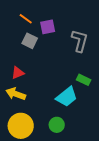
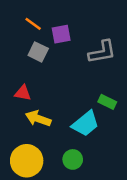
gray L-shape: (80, 41) -> (102, 52), turned 65
red triangle: (18, 73) -> (23, 93), turned 32
yellow arrow: (16, 94) -> (38, 119), moved

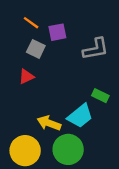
red triangle: (23, 93) -> (26, 76), moved, turned -35
yellow arrow: (38, 119) -> (49, 123), moved
green circle: (73, 159) -> (68, 149), size x1.6

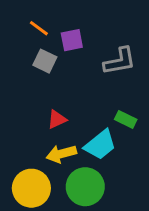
red triangle: (26, 76) -> (57, 119), moved
yellow arrow: (49, 123) -> (61, 154), turned -35

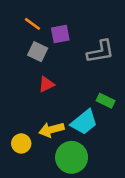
red triangle: (57, 119) -> (46, 84), moved
yellow circle: (31, 188) -> (21, 143), moved, size x0.6

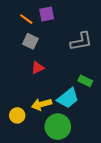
purple square: (60, 34) -> (47, 14), moved

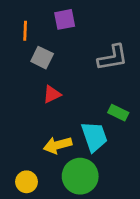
orange line: (26, 19) -> (25, 31), moved, turned 56
cyan trapezoid: (68, 98) -> (94, 137), turned -70
yellow circle: (17, 115) -> (27, 182), moved

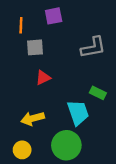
gray square: (42, 58) -> (35, 47), turned -30
yellow arrow: (58, 145) -> (33, 118), moved

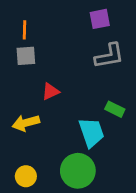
purple square: (54, 16) -> (100, 19), moved
gray square: (35, 47) -> (26, 56), moved
yellow arrow: (33, 118) -> (26, 123), moved

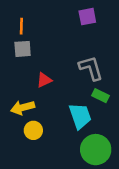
gray L-shape: (109, 56) -> (91, 68), moved, turned -96
green circle: (78, 171) -> (96, 150), moved
yellow circle: (26, 176) -> (33, 130), moved

